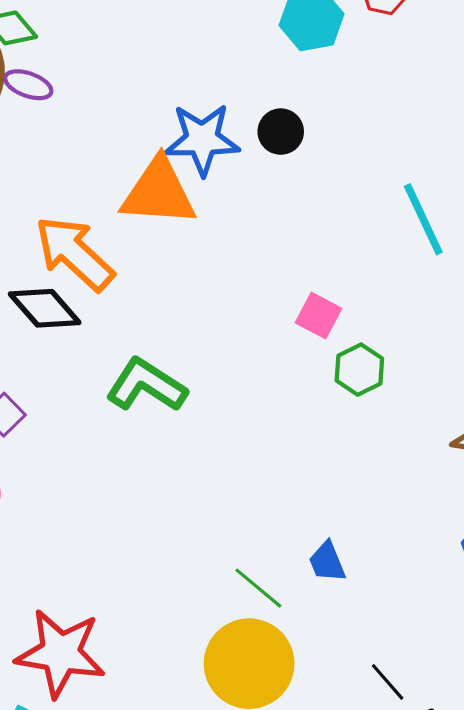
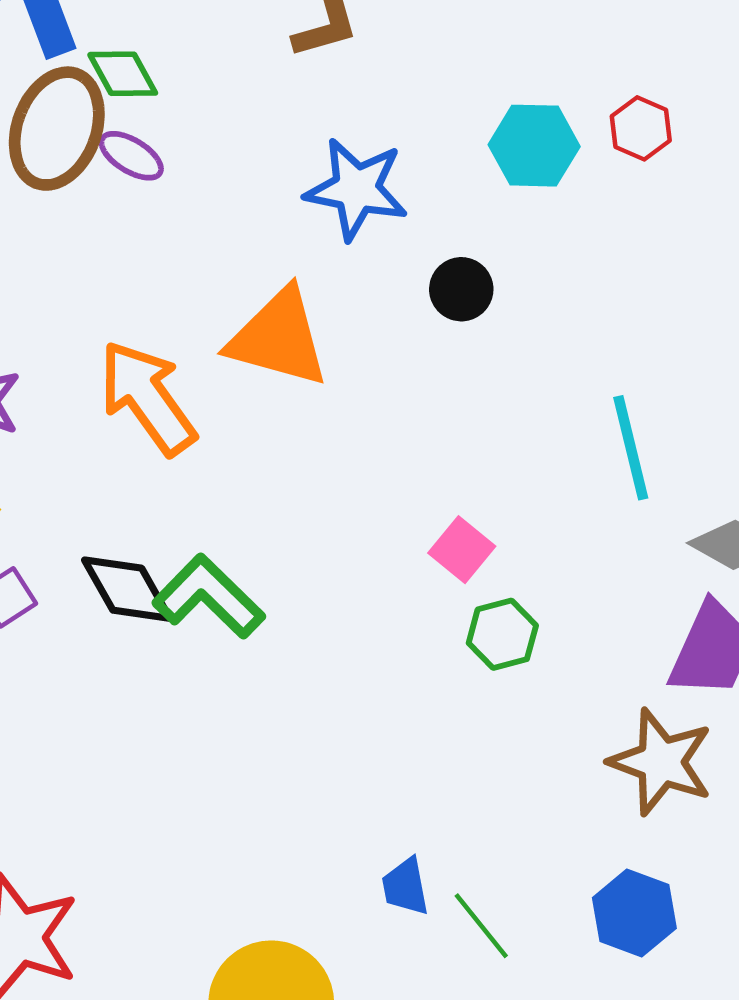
blue star: (202, 139) -> (356, 189), moved
black diamond: (45, 308) -> (127, 589), moved
green line: (258, 588) -> (481, 926), moved

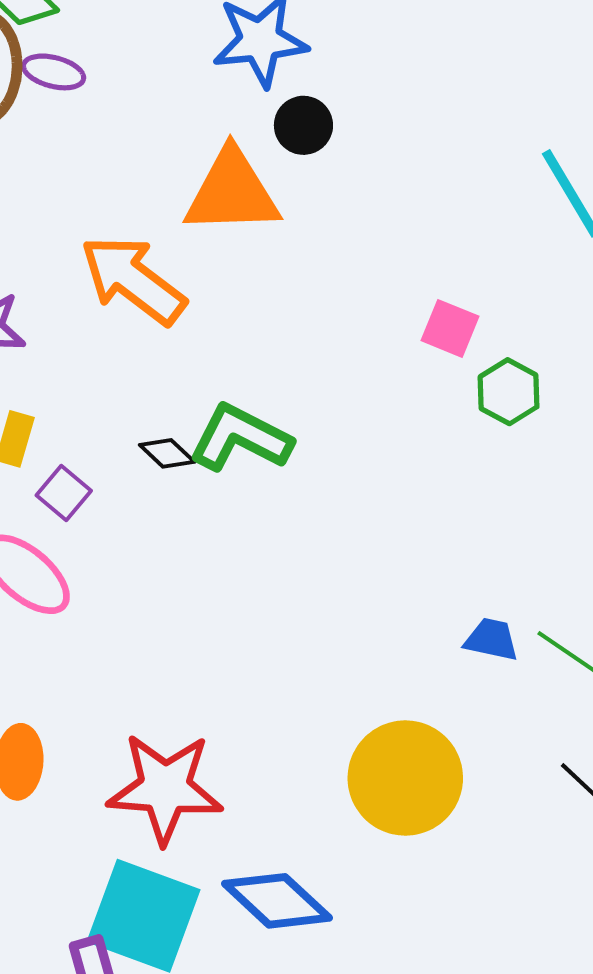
black circle: (461, 289) -> (303, 125), moved
black diamond: (127, 589) -> (167, 453), size x0.6
blue trapezoid: (405, 887) -> (492, 639), turned 130

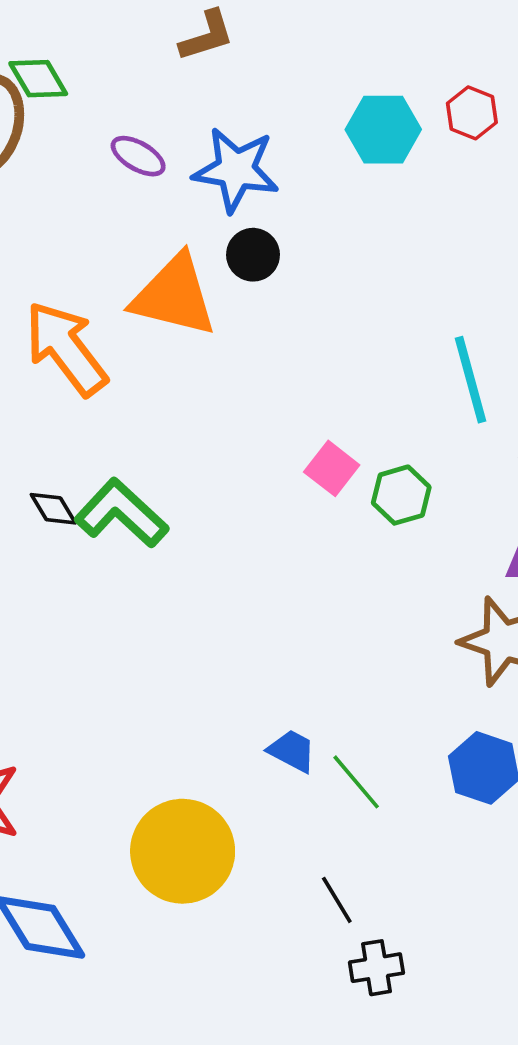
purple ellipse: (54, 72) -> (138, 156), moved
green hexagon: (509, 392) -> (401, 495), moved

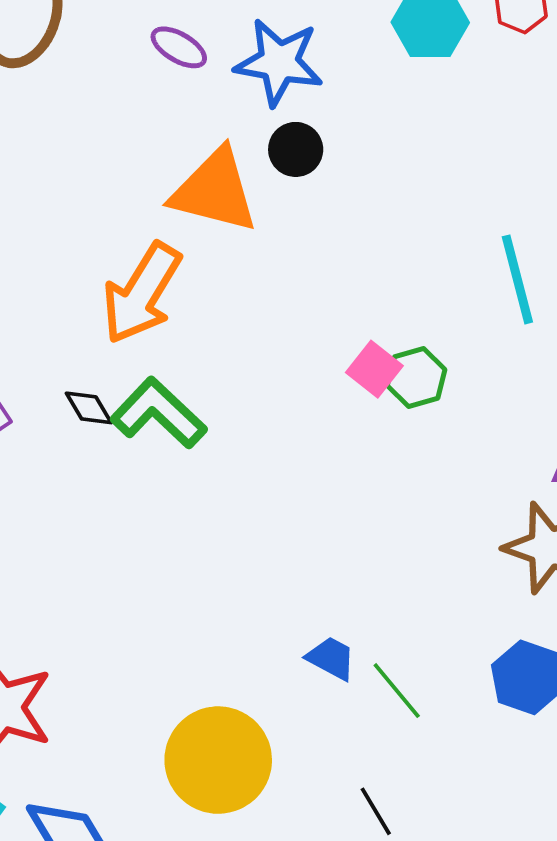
orange arrow: (66, 348) -> (142, 293), moved, turned -112
green hexagon: (401, 495) -> (416, 378), moved

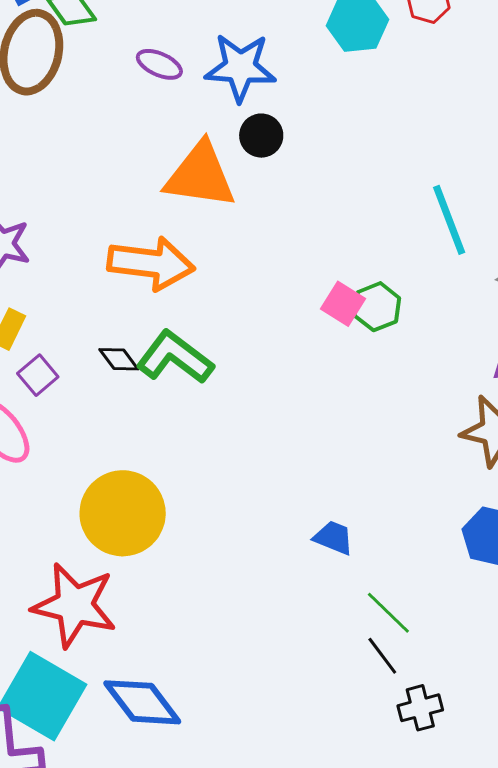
orange arrow: (142, 293) -> (151, 263), turned -108
green line: (397, 691) -> (388, 613), moved
yellow circle: (218, 760) -> (123, 513), moved

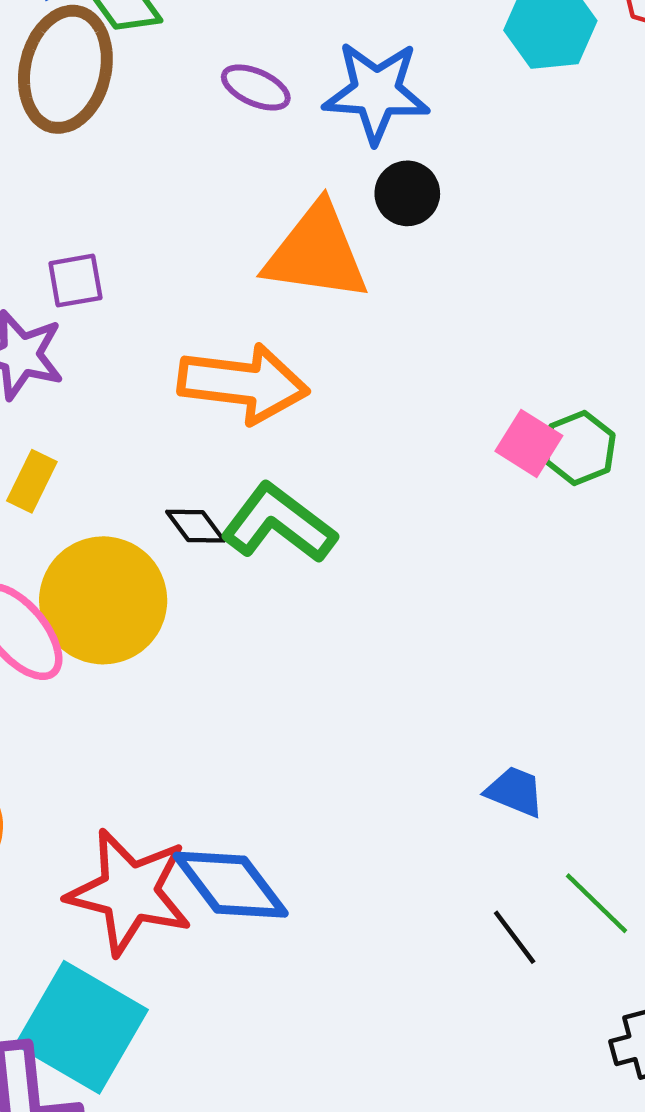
purple square: (38, 375) -> (75, 281), moved, turned 30
yellow circle: (123, 513) -> (103, 600), moved
black line: (382, 656) -> (515, 937), moved
blue diamond: (142, 702) -> (231, 885), moved

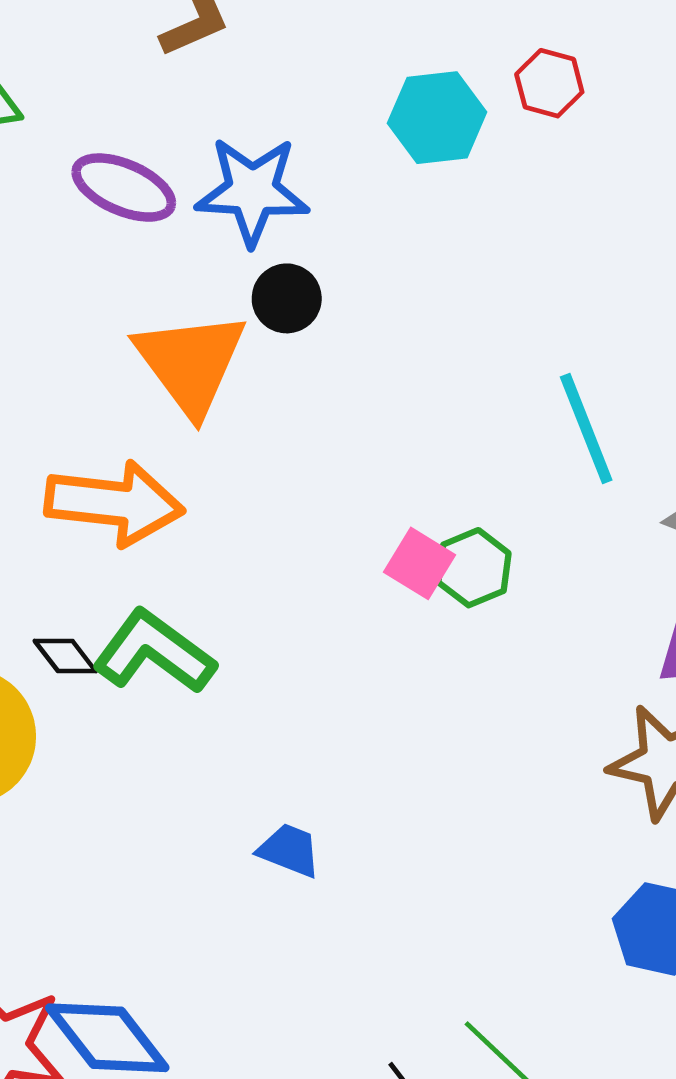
purple ellipse: (256, 88) -> (124, 188), size x1.4
orange triangle: (316, 253) -> (191, 363), turned 46
blue trapezoid: (515, 791) -> (289, 850), moved

